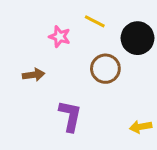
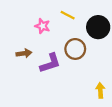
purple L-shape: (70, 116) -> (50, 63), moved, turned 60
yellow arrow: (141, 127) -> (100, 90), turned 96

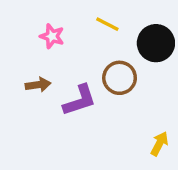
pink star: (42, 26) -> (52, 36), moved
yellow arrow: (100, 90) -> (159, 144), turned 32

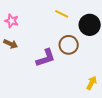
pink star: (52, 36) -> (12, 21), moved
brown arrow: (38, 85) -> (11, 44), moved, turned 32

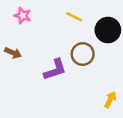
pink star: (12, 21) -> (23, 16), moved

